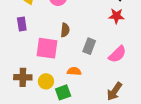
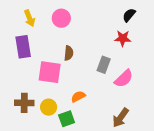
purple rectangle: (22, 24) -> (23, 47), size x1.5
gray rectangle: (89, 46) -> (104, 65), moved
orange semicircle: (74, 71) -> (78, 97), turned -32

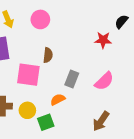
black semicircle: (129, 15) -> (121, 22), moved
gray rectangle: (104, 65) -> (72, 79), moved

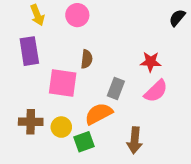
red star: (103, 40) -> (151, 62), moved
orange semicircle: (58, 100) -> (99, 114), size x1.5
brown arrow: (101, 121) -> (135, 140), moved, turned -30

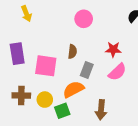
pink circle: (77, 15) -> (84, 19), moved
purple rectangle: (29, 51) -> (17, 54), moved
brown semicircle: (87, 59) -> (72, 52), moved

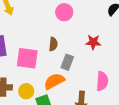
pink semicircle: (117, 72) -> (102, 81), moved, turned -42

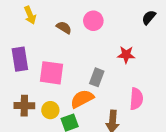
brown semicircle: (53, 44) -> (64, 28), moved, turned -64

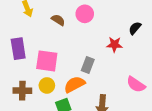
black semicircle: (149, 17) -> (135, 28), moved
pink semicircle: (136, 99) -> (136, 84), moved, turned 120
yellow circle: (50, 110) -> (47, 85), moved

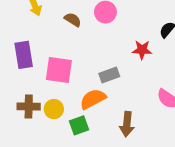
gray rectangle: (88, 65) -> (109, 75), turned 49
yellow circle: (47, 85) -> (54, 109), moved

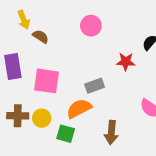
brown semicircle: (73, 20) -> (40, 36), moved
green square: (79, 125) -> (66, 134), turned 36

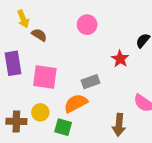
red star: (126, 62) -> (120, 59), turned 30
brown cross: (18, 116) -> (16, 121), moved
brown arrow: (111, 133) -> (119, 125), moved

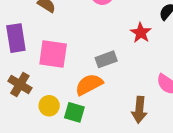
yellow circle: (40, 112) -> (49, 106), moved
brown cross: (16, 121) -> (20, 84), moved, turned 30

